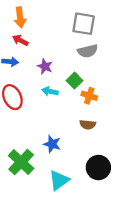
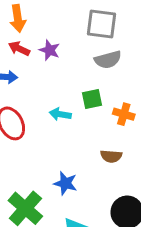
purple star: (45, 66) -> (49, 50), moved
green square: (75, 81) -> (92, 99), turned 35
orange cross: (89, 96) -> (124, 114), moved

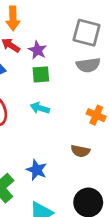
green square: (92, 99) -> (41, 74), moved

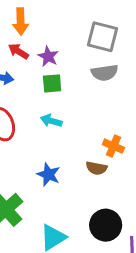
orange cross: (96, 115) -> (113, 146), moved
blue star: (37, 170) -> (48, 175), moved

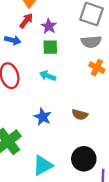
red arrow: (18, 51) -> (26, 21), turned 91
orange cross: (113, 146) -> (97, 68), moved

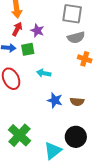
green square: (50, 47) -> (28, 49), moved
blue star: (43, 117) -> (55, 100), moved
black circle: (84, 159) -> (76, 137), moved

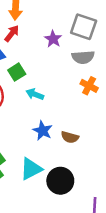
purple star: (37, 31) -> (53, 39), moved
green square: (28, 49) -> (17, 72), moved, turned -32
cyan triangle: (53, 151) -> (31, 169), moved

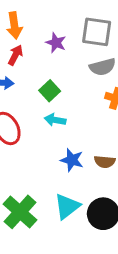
purple star: (53, 39) -> (56, 43), moved
green square: (17, 72) -> (50, 91), moved

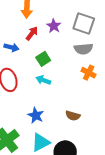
red arrow: (15, 55) -> (32, 33), moved
blue star: (72, 160) -> (36, 115), moved

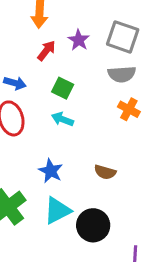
blue arrow: (11, 47) -> (15, 83), moved
green square: (43, 59) -> (63, 88), turned -32

